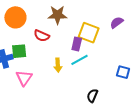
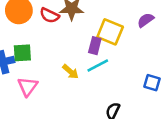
red semicircle: (42, 36) -> (50, 15), moved
yellow arrow: (58, 65) -> (71, 72), turned -48

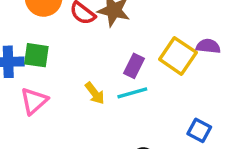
purple semicircle: (146, 20) -> (208, 46), turned 30
yellow square: (110, 32) -> (178, 56), moved

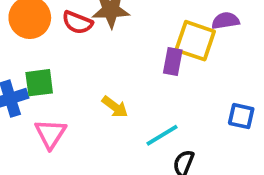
purple rectangle: (134, 66) -> (173, 61), moved
cyan line: (132, 93) -> (162, 135), moved

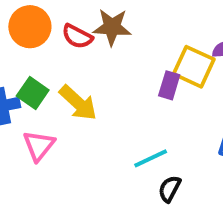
green square: (39, 83) -> (33, 93), turned 36
yellow arrow: (115, 107) -> (78, 103), moved, size x1.5

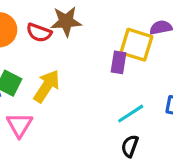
yellow arrow: (78, 103) -> (47, 86), turned -92
cyan line: (151, 158) -> (131, 114), moved

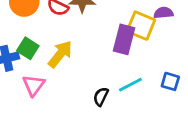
purple rectangle: (118, 62) -> (124, 39), size x1.5
black semicircle: (130, 146) -> (101, 97), moved

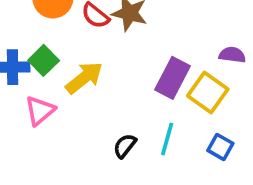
yellow square: (141, 26) -> (208, 93), moved
cyan line: (130, 85) -> (167, 139), turned -60

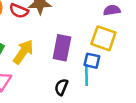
purple rectangle: (172, 78) -> (62, 48), moved
blue square: (220, 147) -> (92, 61), moved

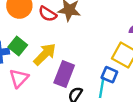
purple rectangle: (62, 48) -> (64, 74), moved

